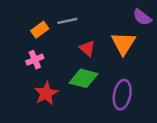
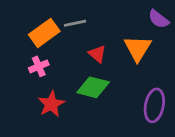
orange rectangle: (40, 30) -> (44, 33), size x1.5
purple ellipse: (122, 95) -> (154, 105), moved

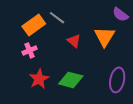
gray line: (75, 23) -> (57, 18), turned 49
green diamond: (93, 87) -> (71, 80), moved

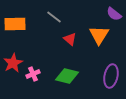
orange rectangle: (34, 25) -> (15, 24), moved, turned 35
pink cross: (30, 50) -> (33, 74), moved
red star: (39, 79) -> (13, 63), moved

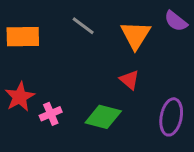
orange triangle: (99, 35) -> (136, 35), moved
red triangle: (70, 39) -> (129, 80), moved

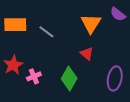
gray line: (83, 26) -> (46, 32), moved
green diamond: (103, 117) -> (69, 78), turned -75

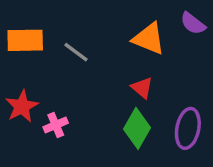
orange triangle: (91, 24) -> (149, 39), turned -40
green diamond: (69, 78) -> (137, 128), moved

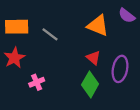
red star: (22, 106) -> (14, 58), moved
purple ellipse: (188, 128) -> (120, 69), moved

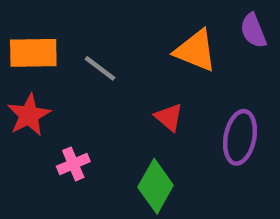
purple semicircle: (127, 16) -> (253, 31), turned 30
red triangle: (93, 58) -> (169, 117), moved
green diamond: (90, 84) -> (156, 186), moved

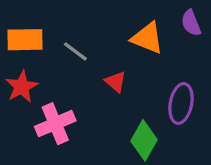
red triangle: (169, 117) -> (116, 82), moved
pink cross: (73, 164) -> (55, 124), size x1.6
green diamond: (156, 186) -> (144, 140), moved

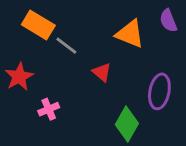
orange rectangle: (25, 40) -> (38, 25), moved, turned 32
pink cross: (55, 124) -> (49, 109), size x0.6

